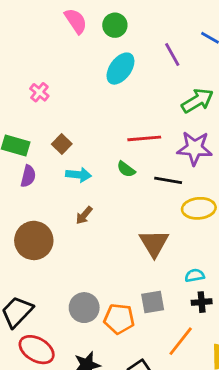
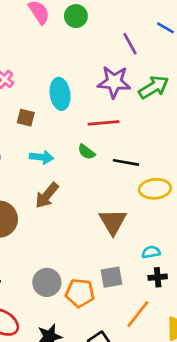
cyan ellipse: (120, 69) -> (60, 94), moved, turned -44
brown square: (62, 144) -> (26, 118), moved, turned -30
purple star: (195, 148) -> (114, 82), moved
brown arrow: (84, 215) -> (47, 195), size x1.5

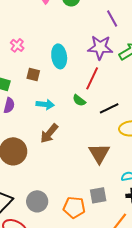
red line: (104, 123) -> (92, 78), turned -60
black line: (126, 162) -> (109, 108), turned -36
gray circle: (47, 282) -> (37, 201), moved

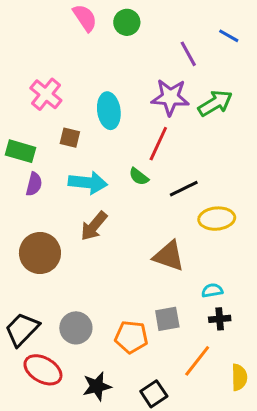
pink cross: (17, 45) -> (46, 94), size x1.5
cyan arrow: (45, 104) -> (88, 183), size x1.4
brown triangle: (99, 153) -> (169, 256), turned -40

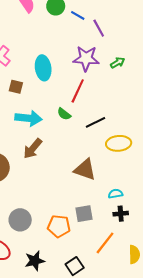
blue line: (229, 36) -> (78, 15), moved
green arrow: (215, 103) -> (118, 63), size x0.6

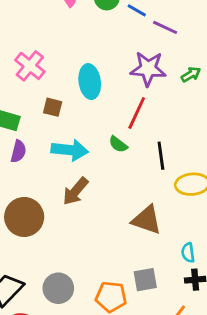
purple line: (99, 28) -> (165, 27), turned -36
black line: (96, 122) -> (161, 156), turned -72
cyan semicircle: (115, 194) -> (188, 253), turned -88

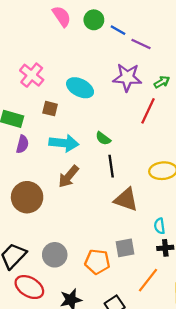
cyan ellipse: (90, 82) -> (80, 88), turned -55
red line: (137, 113) -> (148, 111), moved
black line: (161, 156) -> (111, 166), moved

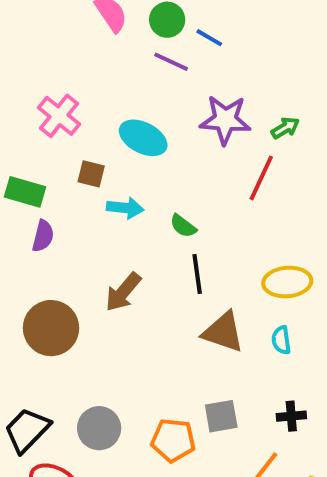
purple line: (141, 44) -> (171, 62), moved
cyan arrow: (64, 143) -> (125, 208), moved, size x0.7
cyan semicircle: (160, 226) -> (281, 340), moved

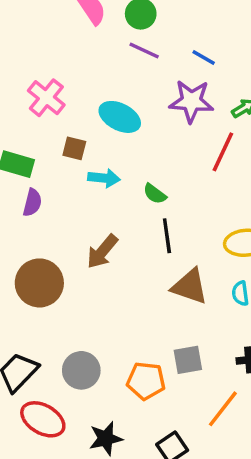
blue line: (209, 38) -> (204, 57), moved

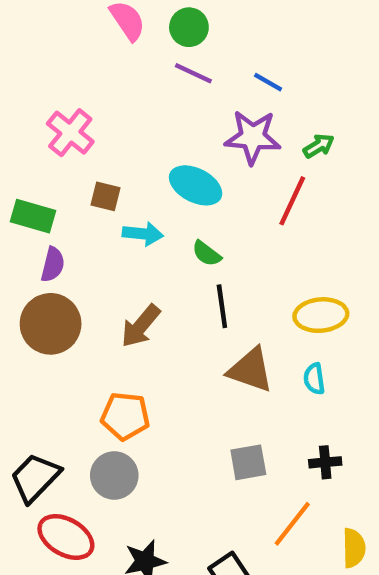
cyan ellipse: (120, 117) -> (196, 185), moved
brown circle: (39, 283) -> (51, 324), moved
orange pentagon: (146, 381) -> (125, 416), moved

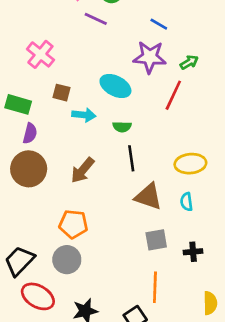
purple line: (193, 73) -> (96, 19), moved
green semicircle: (207, 254) -> (122, 127), turned -36
gray square: (248, 462) -> (156, 240), moved
orange line: (292, 524) -> (155, 287), moved, turned -36

